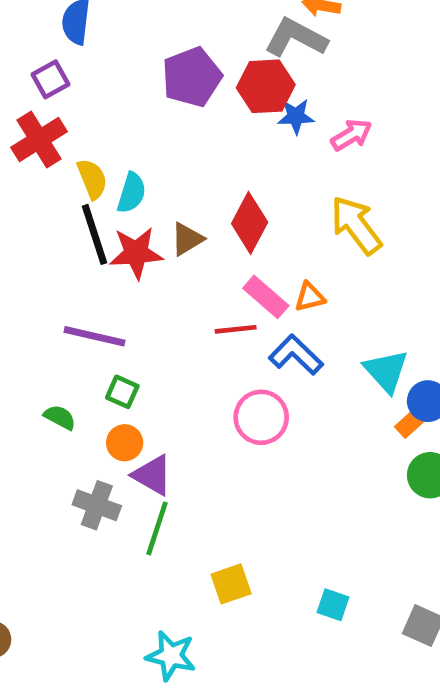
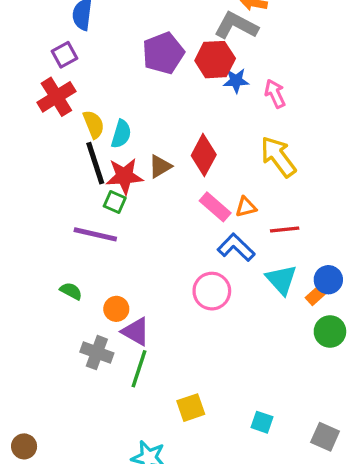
pink arrow: (351, 135) -> (275, 94), turned -84
red line: (236, 329) -> (285, 230), moved
cyan triangle: (386, 371) -> (281, 280), moved
green square: (122, 392) -> (115, 202), moved

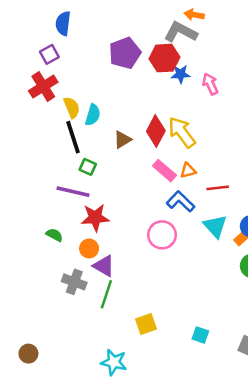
yellow arrow: (278, 157) -> (182, 132), moved
red star: (124, 176) -> (95, 218), moved
brown circle: (24, 446) -> (28, 354), moved

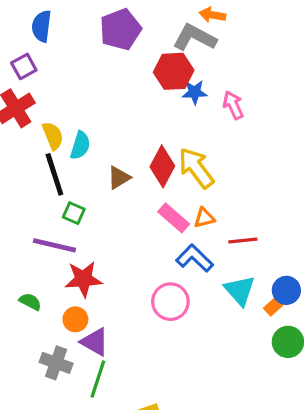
purple pentagon: (125, 53) -> (120, 29), moved

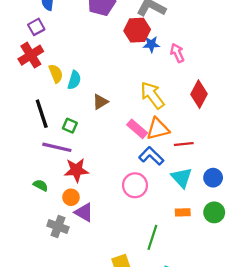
red diamond: (162, 166) -> (199, 94), moved
black line: (54, 174) -> (42, 114), moved
orange triangle: (204, 218) -> (158, 129), size x1.6
orange rectangle: (275, 305) -> (183, 212), moved, turned 40
green line: (98, 379) -> (152, 237), moved

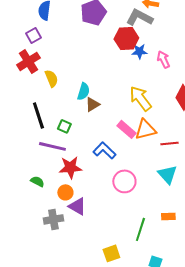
cyan semicircle: (74, 80) -> (83, 91), moved
blue L-shape: (151, 156) -> (104, 150), moved
orange rectangle: (183, 212) -> (168, 216), moved
gray cross: (58, 226) -> (53, 219), turned -30

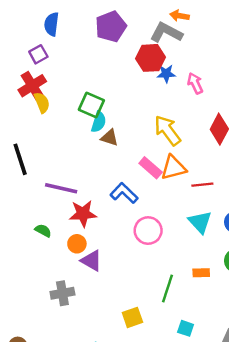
yellow semicircle: (51, 78) -> (42, 103), moved
brown triangle: (92, 104) -> (109, 138), turned 49
black line: (38, 115) -> (20, 159), moved
green square: (64, 126) -> (91, 105), moved, size x1.5
gray cross: (53, 219) -> (62, 293), moved

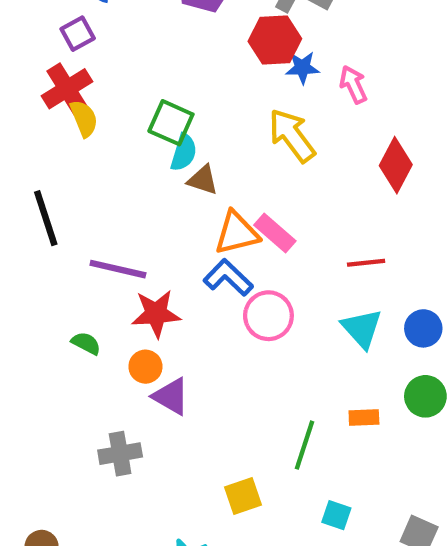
yellow arrow: (167, 130) -> (292, 135), moved
orange triangle: (173, 168) -> (237, 233), moved
pink circle: (148, 231) -> (268, 316), moved

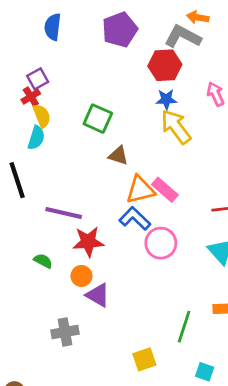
purple square: (78, 34) -> (38, 79), moved
blue star: (302, 68) -> (166, 99), moved
red cross: (67, 89) -> (31, 97), size x0.6
cyan semicircle: (184, 152) -> (36, 138), moved

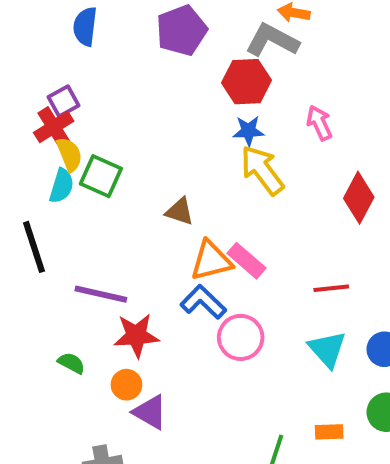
red cross: (31, 97) -> (54, 127), size x1.4
green square: (98, 119) -> (101, 176), moved

